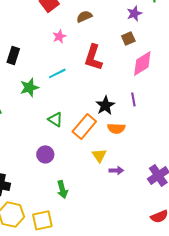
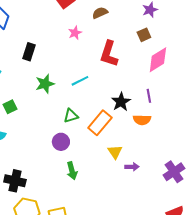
cyan line: (57, 73) -> (80, 81), moved
green triangle: (55, 119) -> (71, 116), turned -49
orange semicircle: (116, 128) -> (142, 120), moved
purple circle: (45, 154) -> (61, 142), moved
green arrow: (62, 189) -> (72, 171), moved

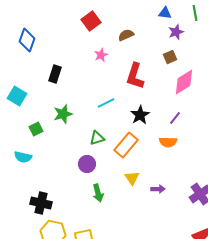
green star: (45, 84) -> (63, 114), moved
purple line: (149, 96) -> (175, 118), turned 48
black star: (121, 102) -> (140, 115), moved
yellow triangle: (115, 152) -> (132, 178), moved

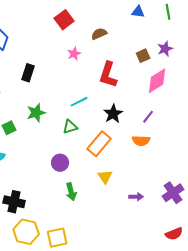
purple star: (176, 32) -> (165, 49), moved
green triangle: (97, 138) -> (70, 127), moved
purple arrow: (158, 189) -> (136, 197), moved

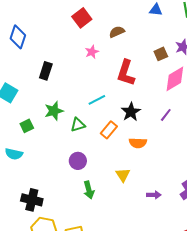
green triangle: (70, 127) -> (78, 125), moved
orange semicircle: (141, 141) -> (138, 143), moved
orange rectangle: (99, 144) -> (109, 130), moved, size x0.7

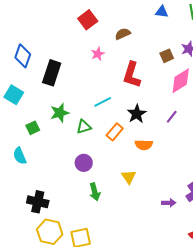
blue diamond: (18, 37) -> (23, 56), moved
black rectangle: (46, 71) -> (52, 73), size x1.4
cyan semicircle: (14, 154) -> (20, 156), turned 54
purple arrow: (154, 195) -> (169, 203), moved

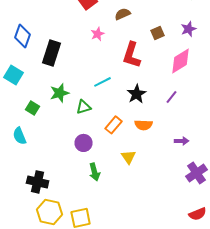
brown square: (167, 56) -> (158, 33), moved
green square: (33, 128) -> (33, 108), turned -32
orange rectangle: (115, 132) -> (114, 125), moved
purple arrow: (169, 203) -> (182, 141), moved

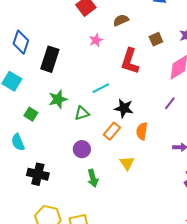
black star: (137, 94) -> (124, 108), moved, turned -30
orange semicircle: (144, 125) -> (142, 131), turned 96
black cross: (38, 182) -> (38, 174), moved

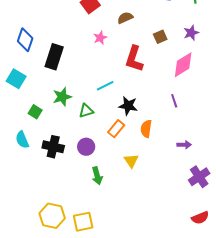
purple line: (170, 103) -> (174, 101), turned -56
black cross: (38, 174) -> (53, 147), moved

